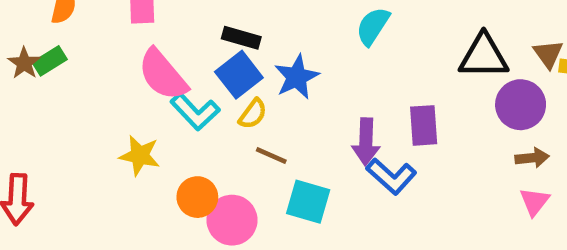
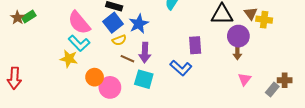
cyan L-shape: (195, 112) -> (79, 43), moved
yellow semicircle: (253, 114) -> (119, 40), turned 32
purple arrow: (366, 142) -> (145, 52), moved
brown arrow: (532, 158) -> (237, 52), moved, turned 96

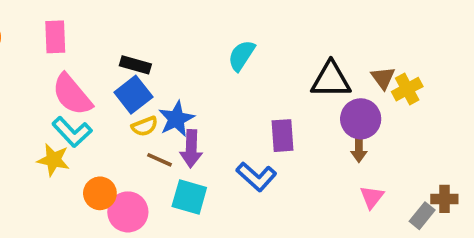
yellow cross: (264, 20) -> (407, 89), turned -35
blue star: (139, 24) -> (176, 119), moved

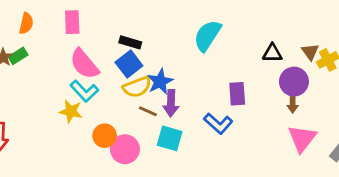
cyan semicircle: (241, 56) -> (207, 36), size x1.4
black triangle: (331, 80) -> (272, 53), size x0.7
yellow semicircle: (145, 126) -> (137, 87), size x1.5
pink triangle: (372, 197) -> (302, 138), size x1.6

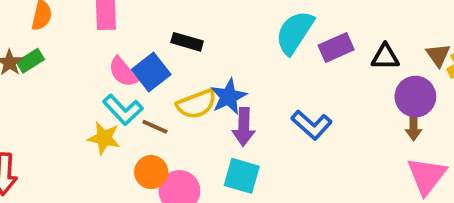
pink semicircle: (84, 64) -> (123, 72), size x0.7
blue square: (129, 64) -> (151, 72), moved
purple rectangle: (237, 94) -> (336, 47), moved, turned 70
brown line: (148, 111) -> (155, 127), moved
blue L-shape: (218, 124) -> (312, 125), moved

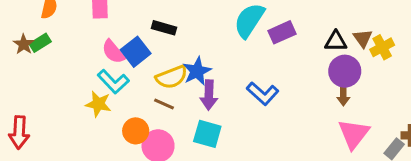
black triangle: (385, 57) -> (336, 41), moved
brown line: (155, 127) -> (164, 104), moved

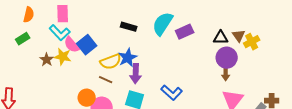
black rectangle: (164, 28) -> (129, 27), moved
brown star: (24, 44) -> (47, 60), moved
cyan L-shape: (113, 82) -> (60, 33), moved
blue L-shape: (263, 94) -> (172, 93), moved
yellow star: (98, 104) -> (63, 57), moved

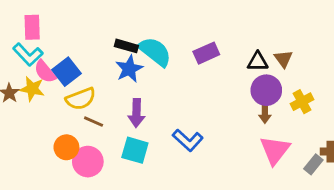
cyan semicircle: (163, 24) -> (155, 52), moved, turned 95
yellow cross: (252, 42) -> (302, 102), moved
blue star: (128, 58) -> (129, 69), moved
yellow semicircle: (111, 62) -> (81, 99), moved

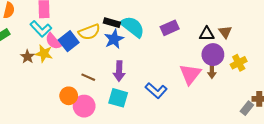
yellow semicircle: (81, 99) -> (89, 32), moved
pink triangle: (275, 150) -> (190, 74), moved

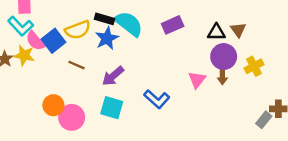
purple arrow: (119, 71) -> (113, 76), turned 48
pink triangle: (190, 74) -> (197, 80), size x0.7
brown line: (88, 77) -> (76, 65), moved

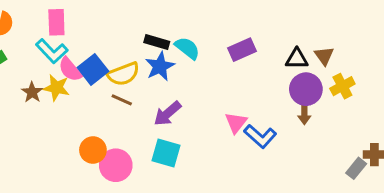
cyan semicircle: (129, 24) -> (187, 48), size x0.7
yellow semicircle: (78, 30) -> (123, 74), moved
yellow cross: (254, 66) -> (342, 86), moved
pink triangle: (197, 80) -> (236, 123), moved
blue L-shape: (157, 99) -> (260, 136), moved

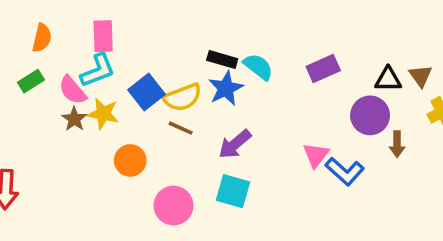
cyan L-shape: (52, 51) -> (98, 70), turned -68
pink semicircle: (70, 69) -> (73, 90), moved
purple circle: (306, 89) -> (370, 115), moved
orange circle: (93, 150) -> (130, 160), moved

